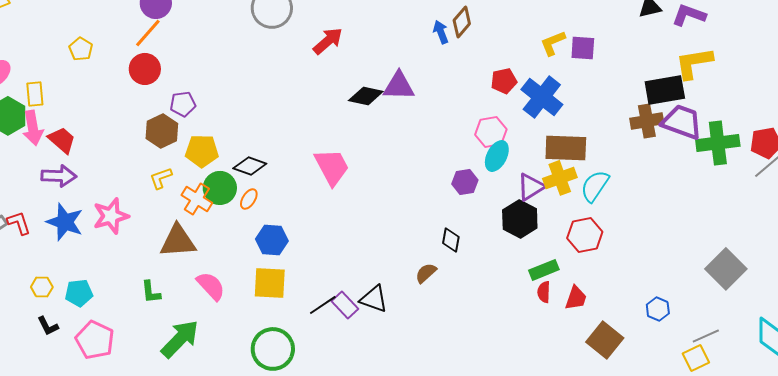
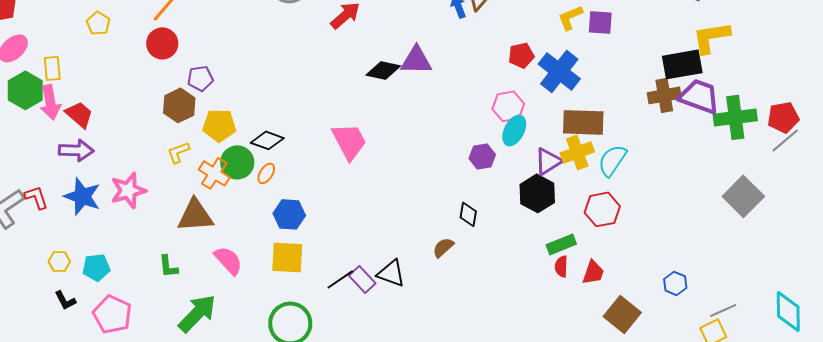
gray square: (726, 269) -> (743, 196), moved

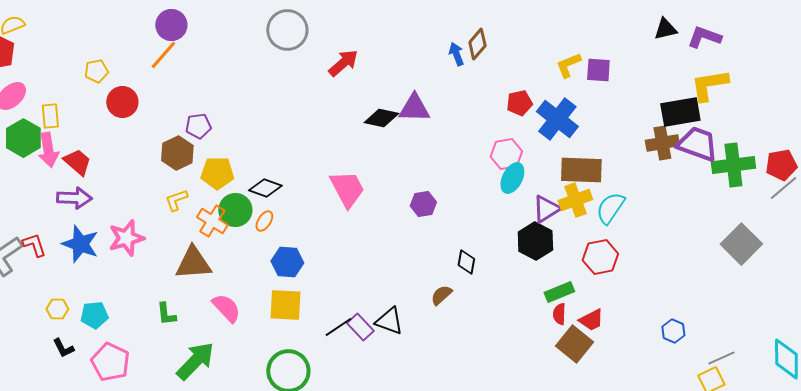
yellow pentagon: (98, 23) -> (96, 71), turned 30
red circle: (162, 43) -> (122, 102), moved
purple hexagon: (482, 156) -> (423, 204), moved
red trapezoid: (593, 272) -> (591, 320), turned 44
brown square: (622, 314) -> (574, 344), moved

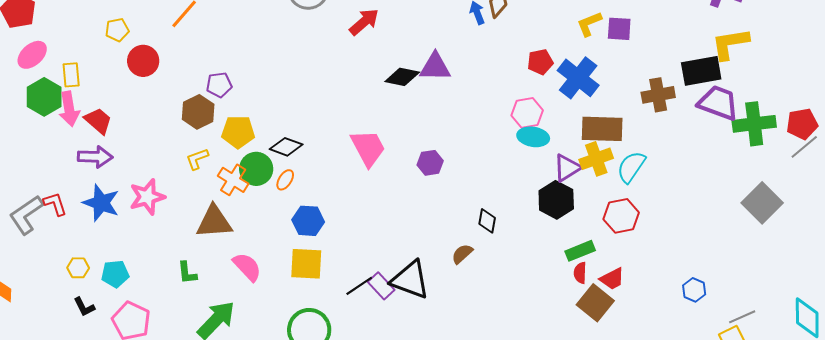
brown cross: (662, 143) -> (658, 95), moved
cyan ellipse: (512, 178) -> (533, 137), turned 72
purple hexagon: (423, 204) -> (430, 163), moved
black triangle: (389, 321) -> (410, 280), size x1.4

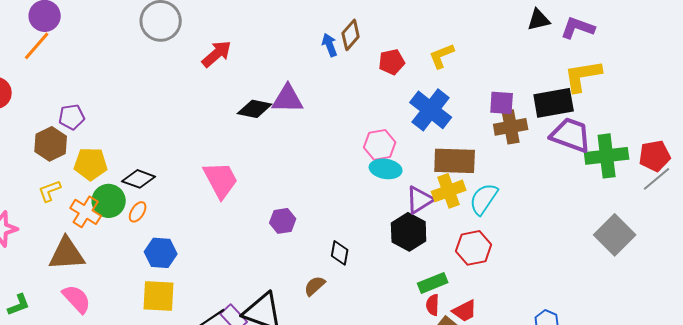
purple square: (619, 29) -> (502, 103), moved
red pentagon: (540, 62) -> (392, 62), moved
purple hexagon: (430, 163) -> (283, 221), moved
pink semicircle: (247, 267) -> (77, 299), moved
green L-shape: (187, 273) -> (19, 305), moved, turned -105

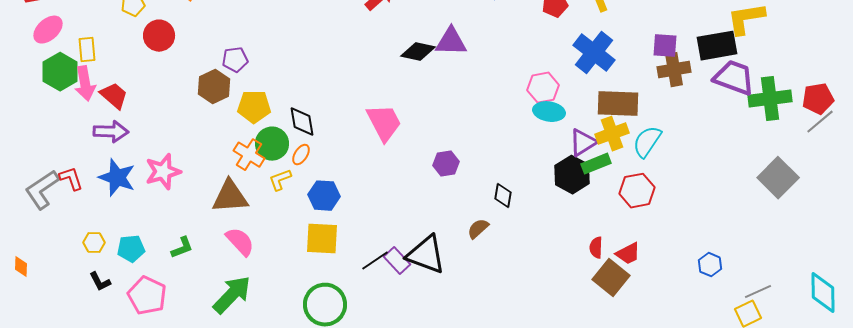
black diamond: (139, 179) -> (302, 122), turned 60
yellow L-shape: (50, 191) -> (280, 180), moved
green rectangle: (433, 283) -> (596, 164), moved

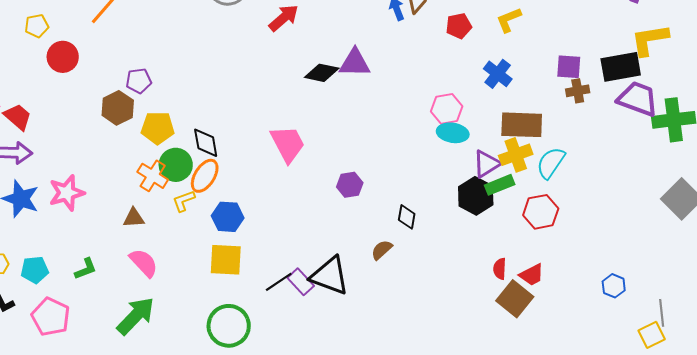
blue cross: (594, 53) -> (498, 74), size x0.7
brown cross: (674, 70) -> (578, 91), size x0.7
orange ellipse: (301, 155) -> (205, 176), size x1.6
brown triangle: (230, 197) -> (134, 218), size x0.6
gray line: (758, 292) -> (662, 313), turned -72

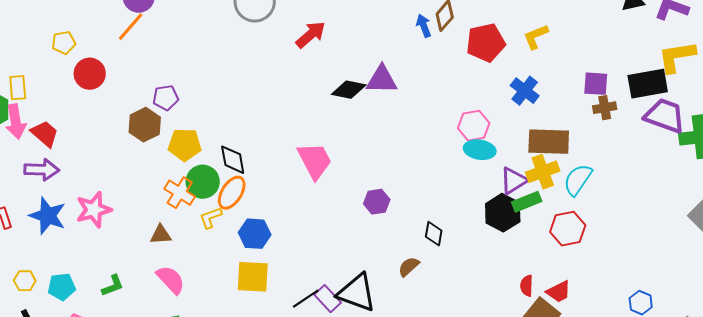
red pentagon: (459, 26) -> (486, 43), size x1.5

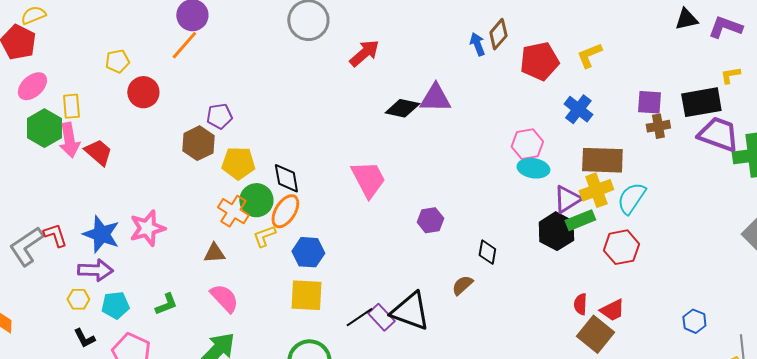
yellow L-shape: (677, 57) -> (730, 75), size x0.5
purple arrow: (42, 170) -> (95, 270), moved

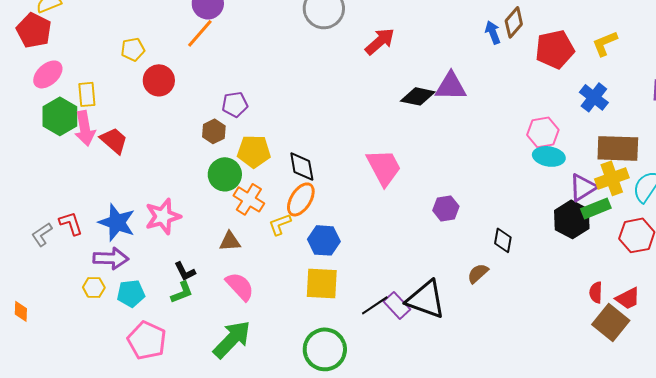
brown hexagon: (198, 143) -> (214, 131), size x0.7
green circle: (256, 200) -> (225, 174), moved
gray L-shape: (26, 246) -> (42, 234), size x0.6
black L-shape: (84, 338) -> (185, 271), moved

